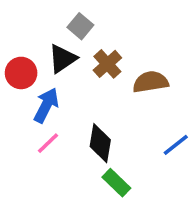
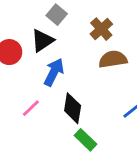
brown cross: (107, 64) -> (101, 29), moved
blue arrow: (46, 105) -> (54, 72), moved

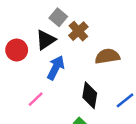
brown cross: (101, 29) -> (78, 31), moved
black diamond: (73, 108) -> (90, 95), moved

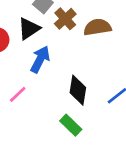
brown semicircle: (107, 56) -> (97, 27), moved

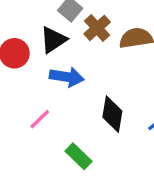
blue arrow: (40, 59) -> (67, 77), turned 72
green rectangle: (71, 125) -> (79, 156), moved

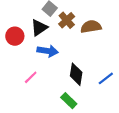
green rectangle: (79, 156) -> (69, 101), moved

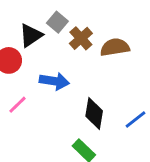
black triangle: (39, 28) -> (31, 35), moved
pink line: (31, 77) -> (18, 105), moved

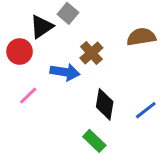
brown cross: (81, 38) -> (91, 53), moved
brown semicircle: (115, 47) -> (141, 37), moved

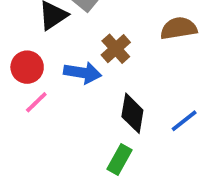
red circle: (20, 52) -> (27, 67), moved
green rectangle: (94, 141) -> (119, 160), turned 75

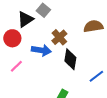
red circle: (27, 67) -> (12, 38), moved
black diamond: (132, 113) -> (70, 59), moved

